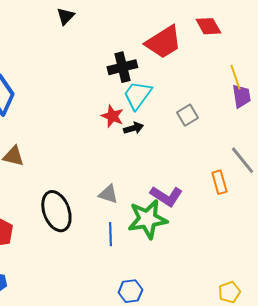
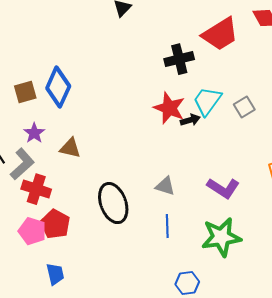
cyan trapezoid: (137, 95) -> (207, 101), moved
red star: (112, 116) -> (169, 108), size x1.4
green star: (147, 219) -> (221, 237), moved

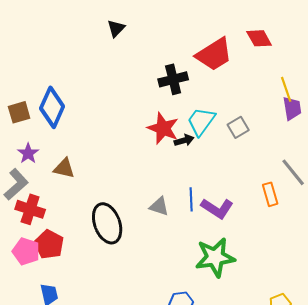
blue line: (167, 226) -> (191, 199), moved

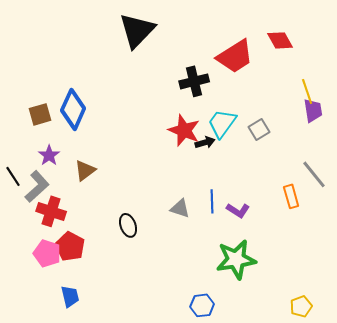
black triangle: (116, 28) -> (137, 30), size x2.0
brown triangle: (64, 168) -> (85, 170), turned -50
purple L-shape: (217, 208) -> (238, 210), size x0.7
black ellipse: (107, 223) -> (128, 225), size x0.6

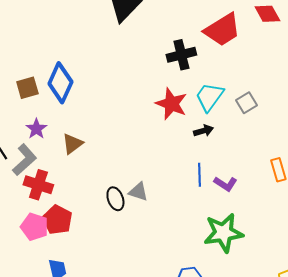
black arrow: (205, 142) -> (203, 131), moved
gray triangle: (180, 208) -> (138, 192), moved

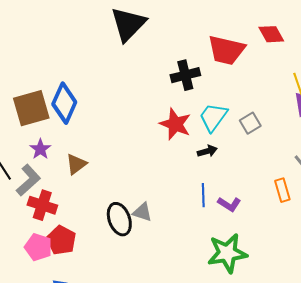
red trapezoid: (222, 30) -> (226, 50), turned 45
brown square: (27, 88) -> (31, 108), size x1.6
black ellipse: (115, 199) -> (119, 219), size x1.4

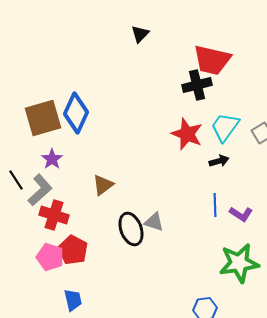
black triangle: (128, 24) -> (140, 34), size x0.5
red trapezoid: (226, 50) -> (212, 60), moved
brown triangle: (76, 164) -> (103, 185), moved

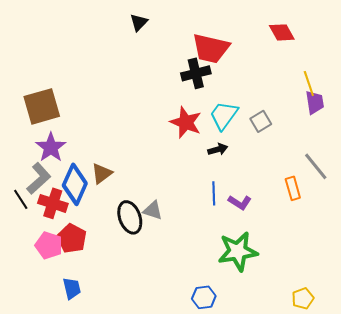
blue diamond: (76, 113) -> (75, 184), moved
purple star: (52, 159) -> (51, 147), size x1.4
black line: (16, 180) -> (21, 199), moved

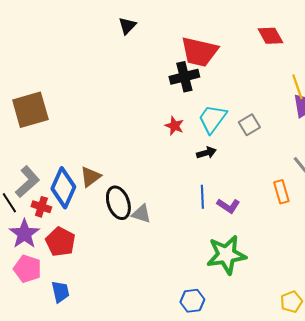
red star: (186, 122) -> (174, 126), size x0.6
purple star: (51, 147) -> (24, 234), moved
red cross: (53, 203) -> (41, 207), size x0.7
black ellipse: (130, 217) -> (118, 203), moved
pink pentagon: (49, 245) -> (27, 269), moved

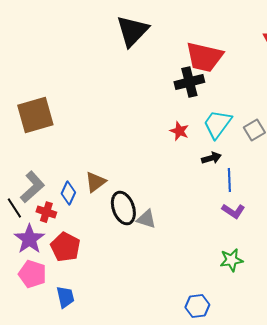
black triangle: (127, 26) -> (132, 31), size x1.8
blue diamond: (63, 188) -> (68, 193), size x0.6
blue line: (202, 197) -> (229, 180), moved
green star: (226, 255) -> (231, 260), size x0.6

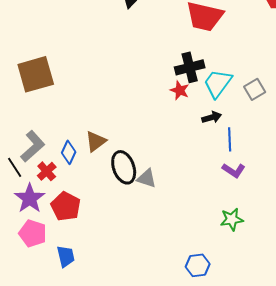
black cross: (189, 82) -> (190, 67), moved
red cross: (46, 212) -> (47, 171), turned 30

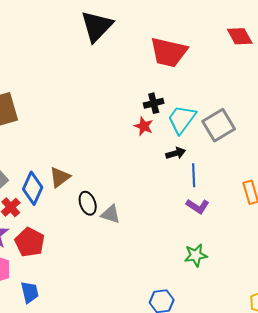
black cross: (190, 67) -> (154, 103), size x0.7
gray square: (255, 89) -> (219, 125), size x1.5
blue diamond: (69, 152) -> (33, 188), size x1.4
black ellipse: (124, 167) -> (88, 203), size x0.7

